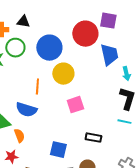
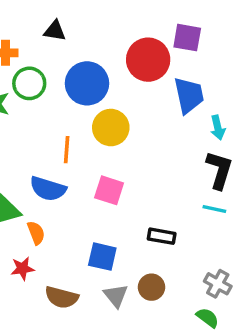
black triangle: (23, 22) -> (55, 31), moved
pink square: (75, 105) -> (109, 190), moved, turned 36

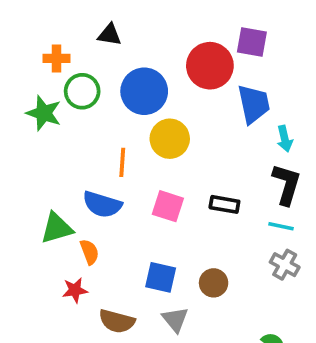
black rectangle: (162, 236) -> (224, 204), moved
gray cross: (218, 284) -> (285, 265), moved
brown circle: (152, 287) -> (214, 283), moved

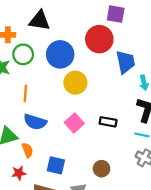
black triangle: (110, 35) -> (39, 21), size x1.5
purple square: (252, 42) -> (116, 14), moved
orange line: (122, 162) -> (25, 94), moved
pink square: (168, 206) -> (74, 123), turned 30
blue square: (161, 277) -> (56, 165), moved

